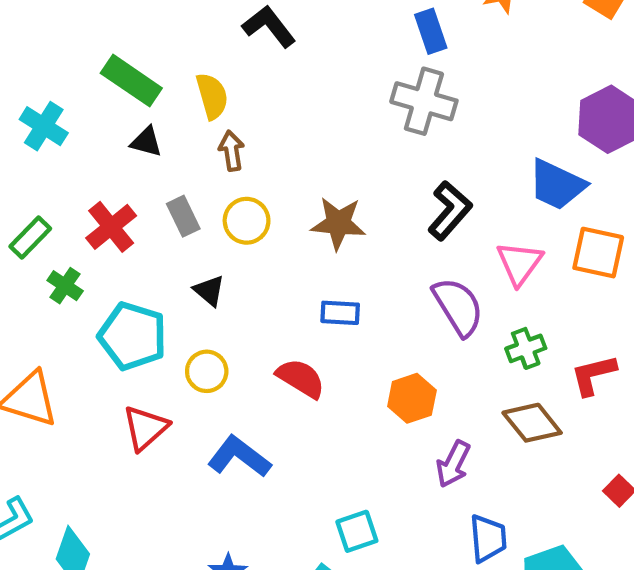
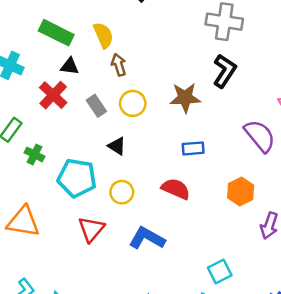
black L-shape: (450, 211) -> (225, 71), moved
red cross: (111, 227) -> (53, 95), moved

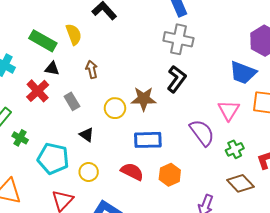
yellow semicircle: (103, 35) -> (74, 34), moved
yellow circle: (133, 103) -> (115, 108), moved
blue rectangle: (193, 148) -> (148, 140), size x1.5
orange hexagon: (241, 191) -> (170, 175), moved

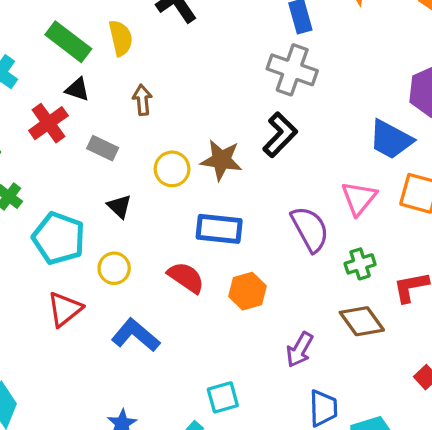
gray rectangle: (72, 101) -> (103, 148), turned -42

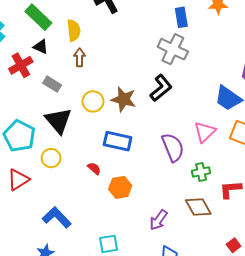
yellow semicircle: (121, 38) -> (74, 30), moved
black triangle: (119, 206) -> (58, 121), size x1.8
red semicircle: (186, 277) -> (94, 168), size x0.6
orange hexagon: (247, 291) -> (120, 187), moved
blue L-shape: (136, 335) -> (57, 217), moved

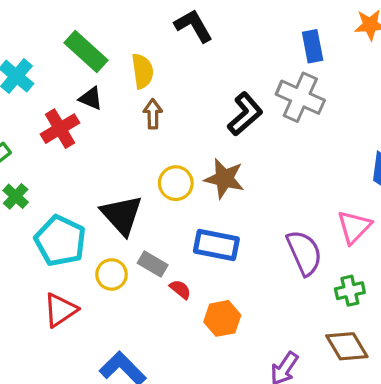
gray rectangle: (52, 84) -> (153, 264), moved
black L-shape: (161, 88) -> (245, 114), moved

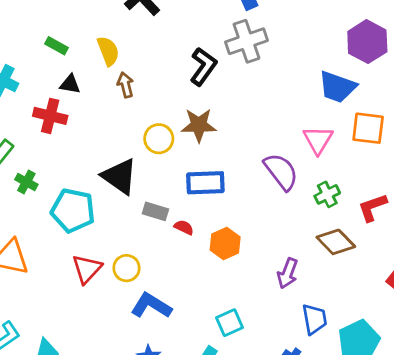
green rectangle: (86, 51) -> (57, 46), size x0.6
gray cross: (300, 97) -> (246, 41), turned -30
red cross: (60, 129) -> (50, 116), turned -32
yellow circle: (112, 274) -> (126, 268), moved

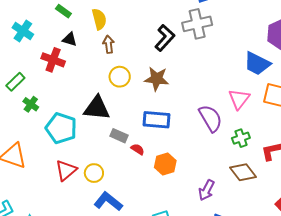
yellow circle: (159, 139) -> (120, 77), moved
black triangle: (120, 176) -> (97, 108), turned -36

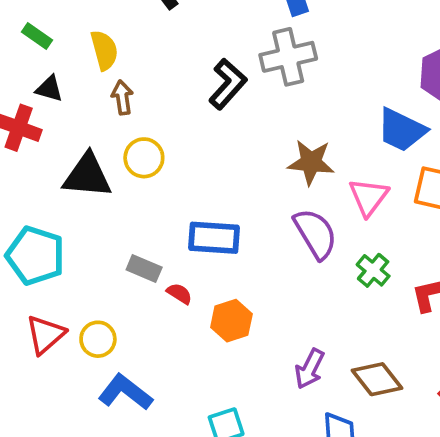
brown star: (157, 79) -> (311, 162), moved
black triangle: (97, 108) -> (87, 176), moved
green cross: (241, 138) -> (373, 270), turned -30
brown diamond: (243, 172) -> (377, 379), moved

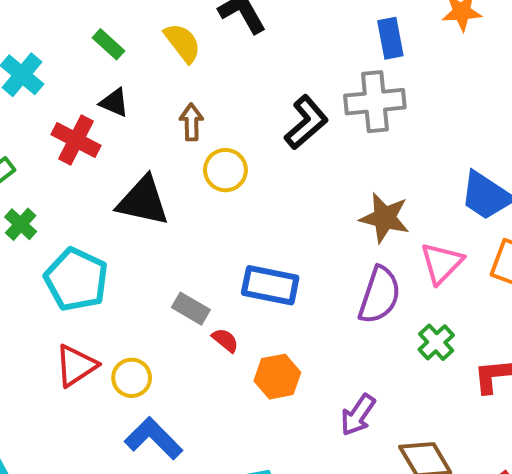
yellow semicircle: (104, 50) -> (183, 43), moved, turned -30
yellow circle: (144, 158) -> (225, 170), moved
purple semicircle: (315, 234) -> (379, 295), turned 42
purple arrow: (310, 369) -> (358, 415), moved

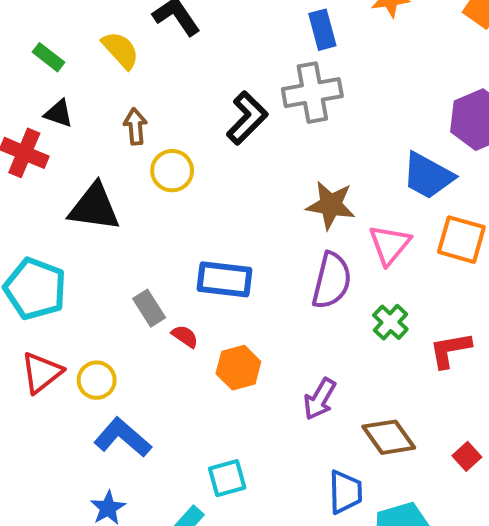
gray rectangle: (191, 309) -> (149, 308), turned 32

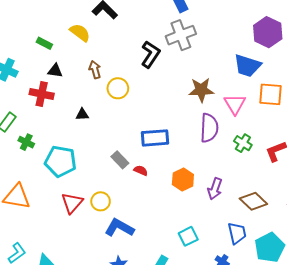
black triangle: (94, 207) -> (82, 114), size x0.5
orange hexagon: (238, 368) -> (183, 180), moved
cyan square: (227, 478) -> (188, 236), moved

